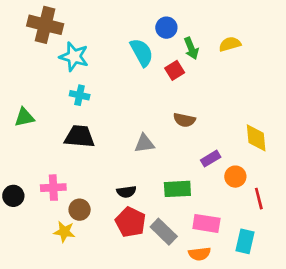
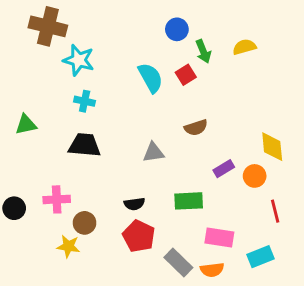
cyan semicircle: (142, 52) -> (151, 78), moved
brown semicircle: (184, 120) -> (196, 128), turned -30
orange circle: (235, 177) -> (255, 176), moved
gray rectangle: (164, 232) -> (178, 262), moved
cyan rectangle: (245, 241) -> (260, 257), turned 55

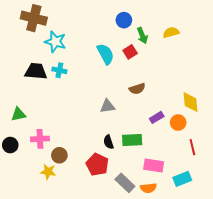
green triangle: (26, 125) -> (18, 114), moved
black trapezoid: (85, 145) -> (36, 71), moved
black semicircle: (134, 204) -> (109, 142), moved, turned 80

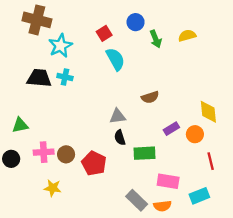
cyan star: (55, 42) -> (60, 46), turned 30
red square: (130, 52) -> (104, 33), moved
black semicircle: (109, 142) -> (120, 138), moved
brown circle: (59, 155) -> (66, 154), moved
red pentagon: (97, 164) -> (94, 163), moved

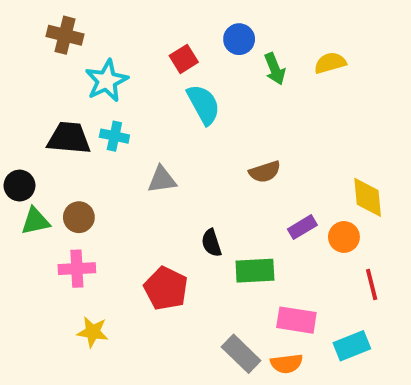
brown cross: (37, 20) -> (65, 35), size x0.7
gray triangle: (118, 116) -> (162, 180), moved
brown circle: (66, 154) -> (79, 217), moved
black circle: (11, 159) -> (20, 186), moved

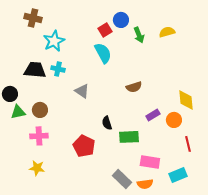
red square: (184, 59) -> (105, 30), moved
gray triangle: (162, 180) -> (82, 91), turned 42
yellow star: (93, 332) -> (37, 168), moved

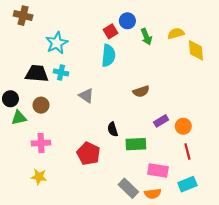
brown cross: (33, 18) -> (23, 16), moved
cyan semicircle: (103, 53) -> (108, 56), turned 35
yellow diamond: (186, 100) -> (196, 50), moved
brown circle: (40, 110) -> (41, 105), moved
red line: (188, 144) -> (187, 151), moved

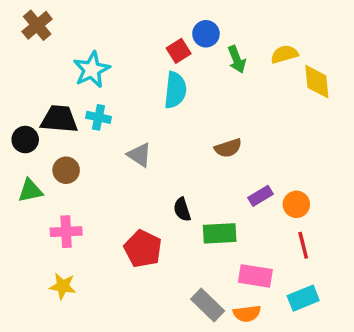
brown cross: (23, 16) -> (37, 25), turned 36
black circle: (10, 99) -> (25, 140), moved

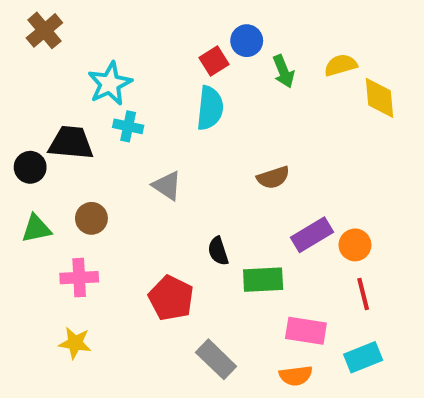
cyan cross: (99, 117) -> (128, 126), moved
brown circle: (66, 170) -> (91, 218), moved
purple rectangle: (261, 196) -> (312, 235), size x1.4
gray rectangle: (208, 305) -> (216, 359), moved

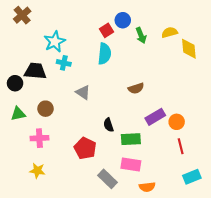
pink rectangle: (306, 331) -> (131, 165), moved
cyan rectangle: (363, 357) -> (192, 177), moved

